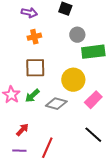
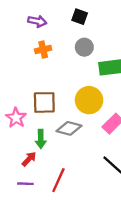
gray circle: (77, 35) -> (84, 47), moved
brown square: (35, 68) -> (44, 102), moved
green arrow: (32, 96) -> (41, 139), moved, turned -49

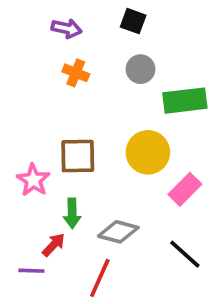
orange cross: (43, 50) -> (76, 73), turned 35
gray diamond: (69, 128) -> (118, 232), moved
purple line: (25, 184) -> (31, 271), moved

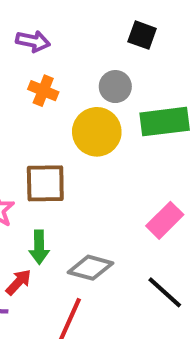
black square: (133, 21) -> (142, 35), moved
yellow circle: (148, 152) -> (97, 132), moved

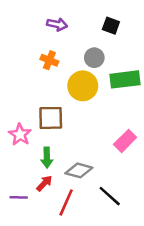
purple arrow: (33, 41) -> (57, 24), moved
red arrow: (19, 282) -> (44, 183), moved
black line: (165, 292) -> (110, 196), moved

